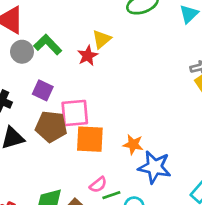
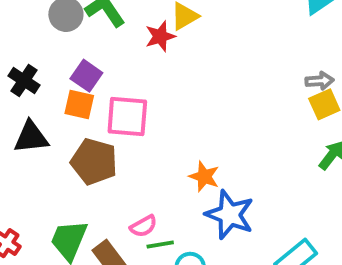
brown pentagon: (51, 127) -> (94, 162), moved
orange square: (90, 139) -> (79, 104), moved, size x0.7

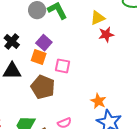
red star: (160, 36) -> (106, 34), moved
pink square: (127, 116) -> (62, 66), size x0.7

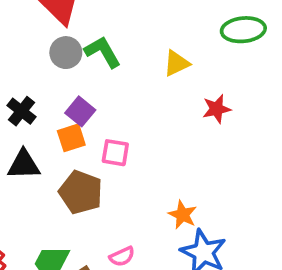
red star: (106, 34) -> (217, 109), moved
orange square: (39, 57) -> (71, 138), turned -35

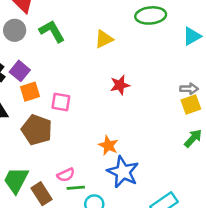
gray circle: (66, 53) -> (15, 30), moved
red star: (217, 109) -> (120, 85), moved
purple square: (80, 111) -> (20, 71), moved

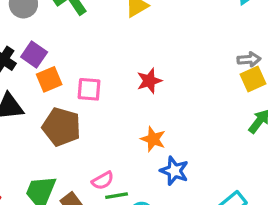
red star: (120, 85) -> (149, 81), moved
blue star: (123, 172) -> (174, 171), size x0.7

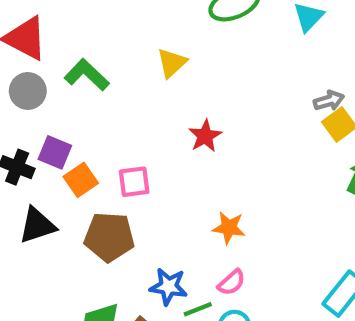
red star: (149, 81) -> (205, 136), moved
blue star: (174, 171) -> (168, 286), moved
pink semicircle: (103, 180) -> (232, 282), moved

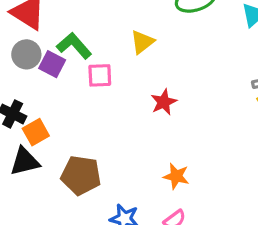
purple square: (55, 152) -> (52, 64), moved
orange square: (81, 180) -> (36, 132), moved
pink square: (134, 182) -> (100, 75), moved

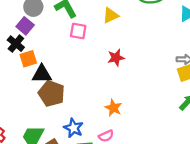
purple square: (52, 64) -> (25, 26), moved
black triangle: (25, 161) -> (42, 74), moved

